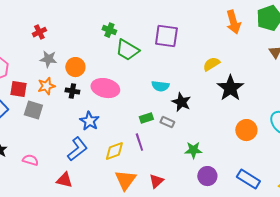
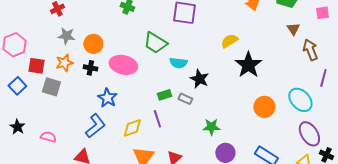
green trapezoid: (127, 50) -> (155, 43), moved

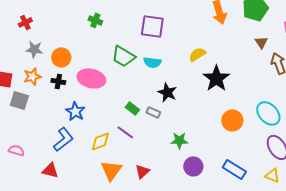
cyan semicircle: (178, 63) -> (152, 62), moved
green rectangle: (164, 95) -> (132, 108), turned 56
purple line: (157, 119) -> (125, 132), turned -36

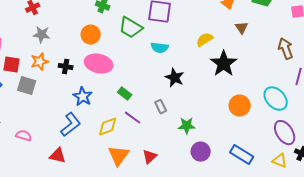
brown triangle: (261, 42) -> (242, 28), moved
green trapezoid: (123, 56) -> (131, 28), moved
orange circle: (61, 57) -> (91, 35), moved
green rectangle: (132, 108) -> (125, 94), moved
gray rectangle: (153, 112) -> (161, 107), moved, turned 40

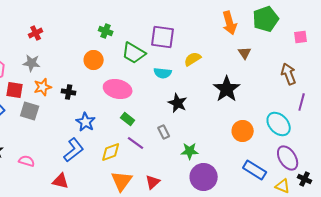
gray star: (42, 35) -> (32, 63), moved
yellow semicircle: (205, 40) -> (193, 59), moved
pink ellipse: (99, 64) -> (118, 89), moved
purple circle: (201, 152) -> (204, 177), size x1.4
blue rectangle: (242, 155) -> (255, 170), moved

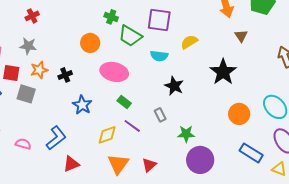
green cross: (106, 31) -> (111, 17), moved
black cross: (69, 92) -> (65, 75), turned -32
blue L-shape: (74, 150) -> (56, 138), moved
red triangle: (61, 181) -> (71, 164), moved, turned -36

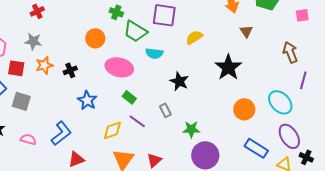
cyan semicircle: (159, 56) -> (154, 53), moved
gray square: (26, 94) -> (21, 101), moved

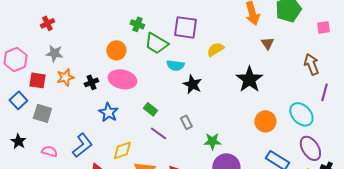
red cross: (37, 11) -> (47, 23), moved
pink ellipse: (119, 67) -> (122, 79), moved
black star: (179, 81) -> (192, 84), moved
yellow diamond: (112, 130) -> (122, 150), moved

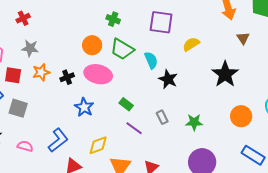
green trapezoid: (156, 43) -> (122, 49), moved
cyan semicircle: (175, 65) -> (151, 60), turned -120
green star: (212, 141) -> (194, 122), moved

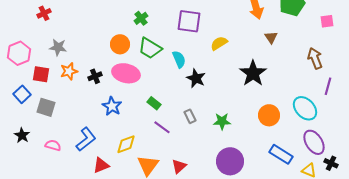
red cross: (23, 18) -> (44, 13), moved
green cross: (113, 19) -> (141, 18), turned 32

